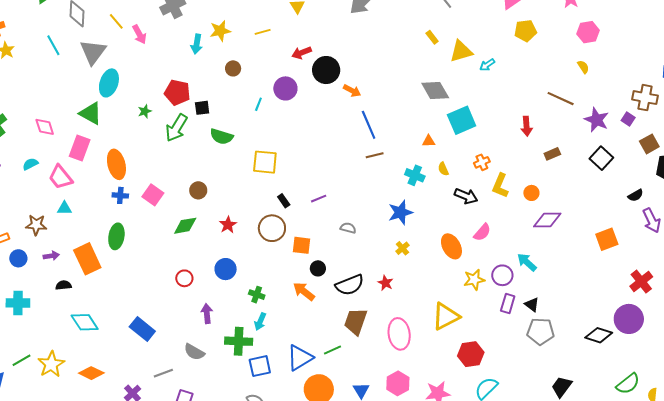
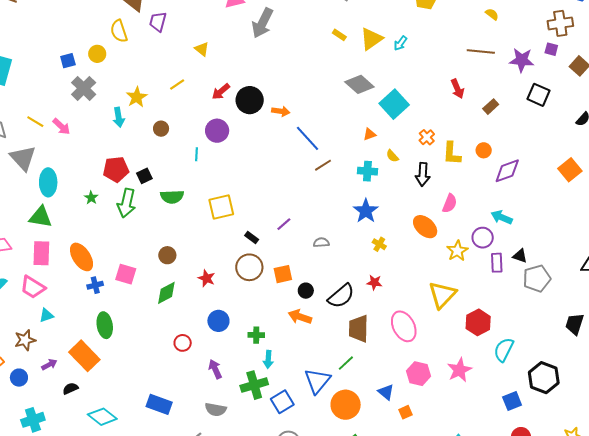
black arrow: (466, 196) -> (423, 174), turned 90

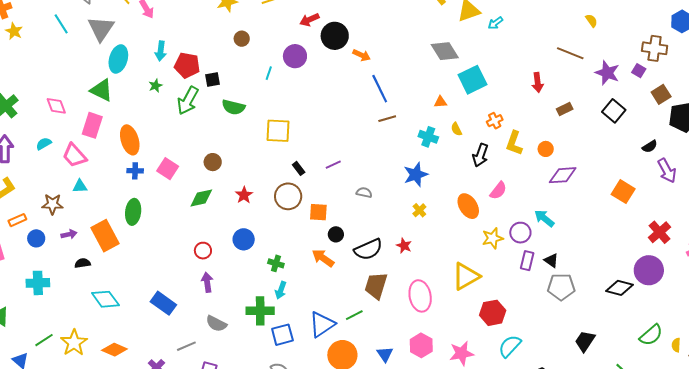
cyan arrow: (119, 117) -> (161, 51), moved
orange square: (570, 170) -> (623, 192), turned -35
purple arrow: (215, 369) -> (207, 282), moved

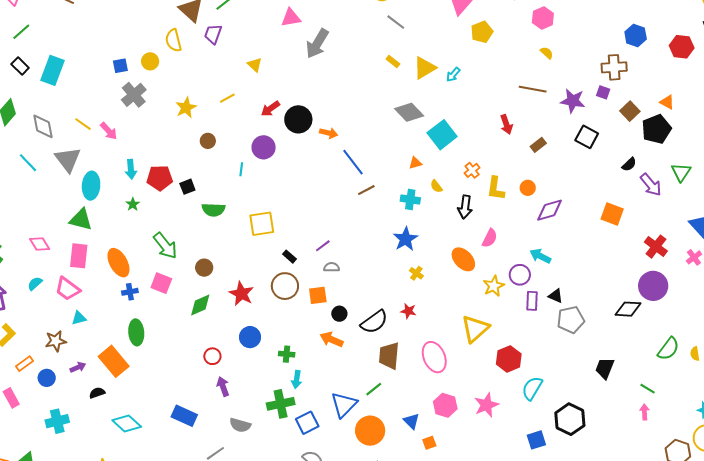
green arrow: (188, 101) -> (165, 246), moved, turned -56
gray semicircle: (364, 192) -> (332, 267), moved
red star: (244, 195) -> (241, 294), size x1.4

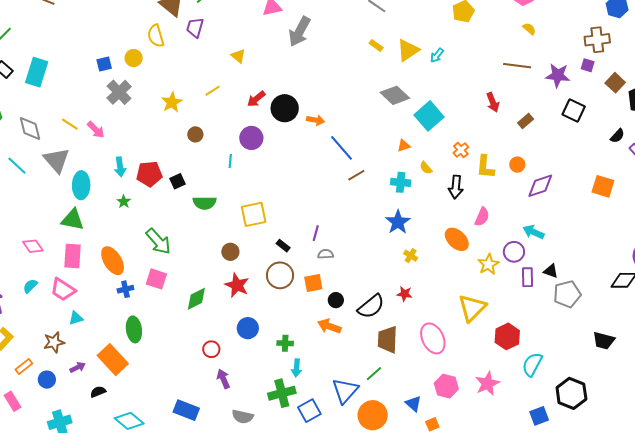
purple line: (323, 246) -> (316, 233), turned -35
brown circle: (204, 268) -> (230, 252), moved
black trapezoid: (605, 368) -> (604, 341), turned -95

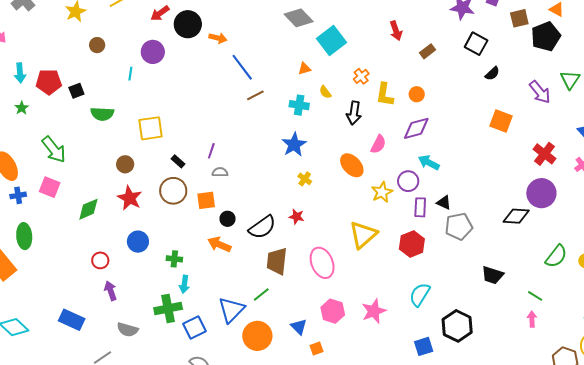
brown square: (615, 83) -> (519, 18), turned 30
black semicircle: (617, 136) -> (492, 74), moved
purple diamond: (540, 186) -> (416, 128), moved
red hexagon: (507, 336) -> (412, 244), moved

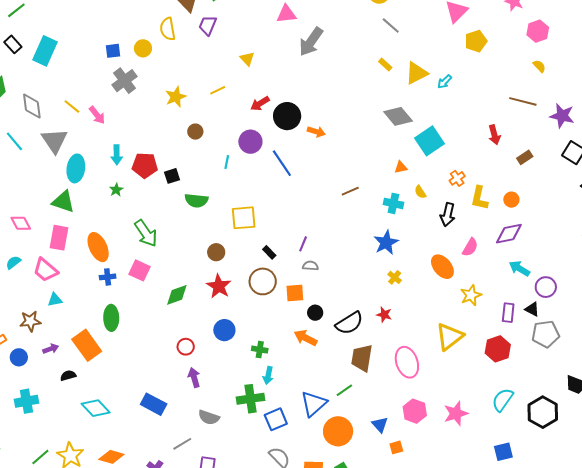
blue line: (242, 67) -> (282, 163), moved
purple circle: (408, 181) -> (546, 287), moved
black hexagon: (457, 326) -> (543, 412), moved

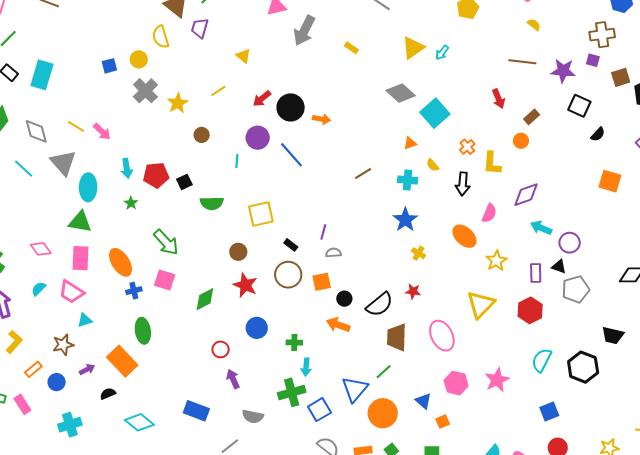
yellow rectangle: (385, 65) -> (351, 48), moved
gray cross: (124, 81) -> (145, 91), moved
orange circle: (511, 200) -> (521, 141), moved

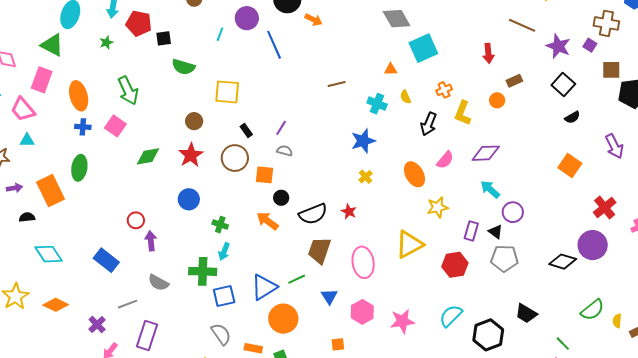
red circle: (221, 349) -> (136, 220), moved
blue triangle: (423, 401) -> (329, 297), moved

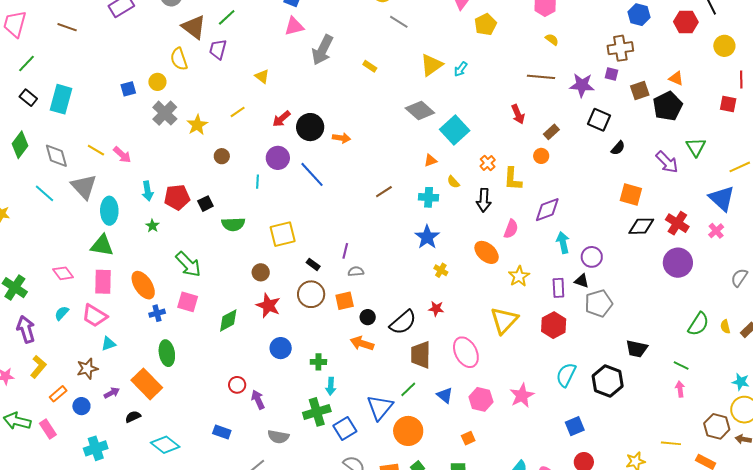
cyan arrow: (490, 189) -> (563, 243), turned 55
blue rectangle: (106, 260) -> (222, 432), size x0.7
black diamond: (563, 262) -> (641, 226), moved

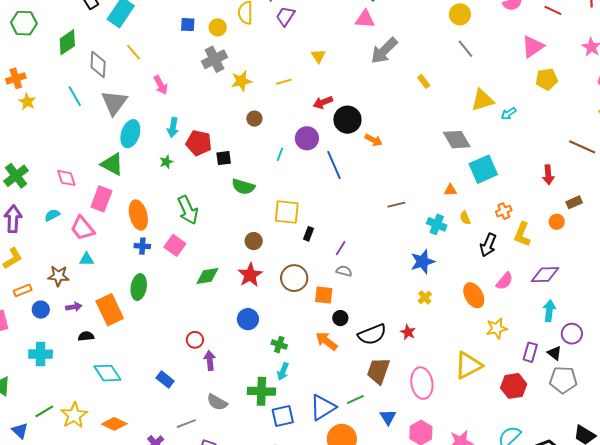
yellow line: (96, 150) -> (134, 52), moved
black rectangle: (313, 264) -> (309, 234), moved, turned 56

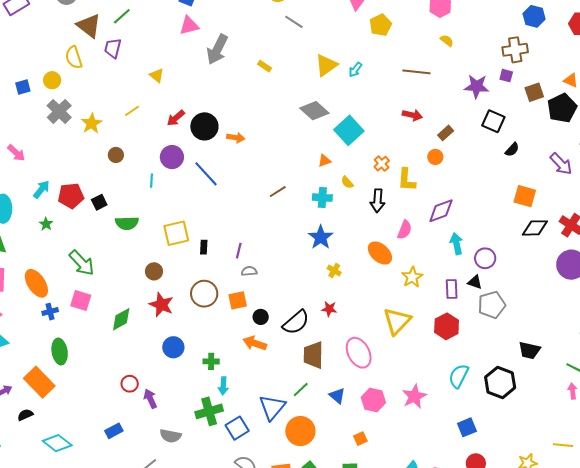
cyan arrow: (173, 127) -> (41, 189), turned -132
brown line: (582, 147) -> (416, 72), moved
red arrow: (548, 175) -> (412, 115), turned -54
blue rectangle: (165, 380) -> (114, 431), turned -48

